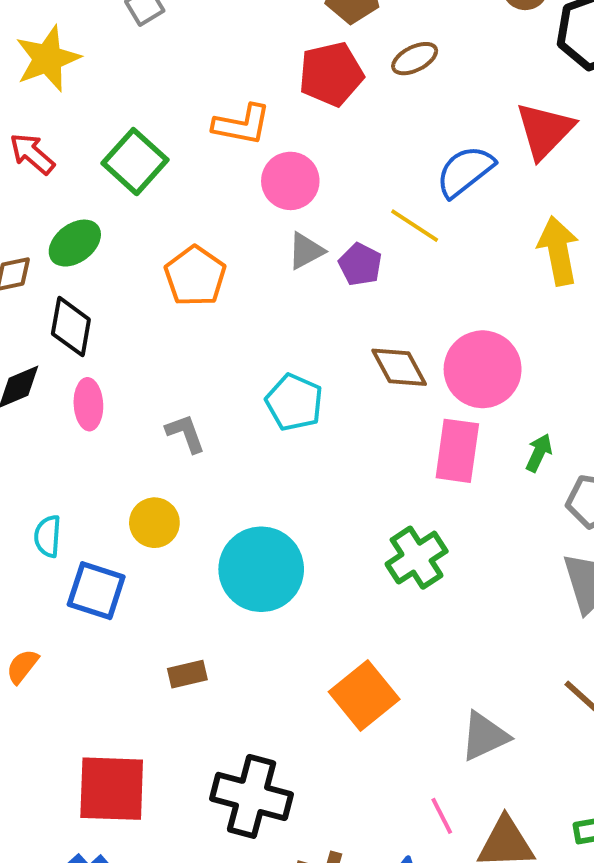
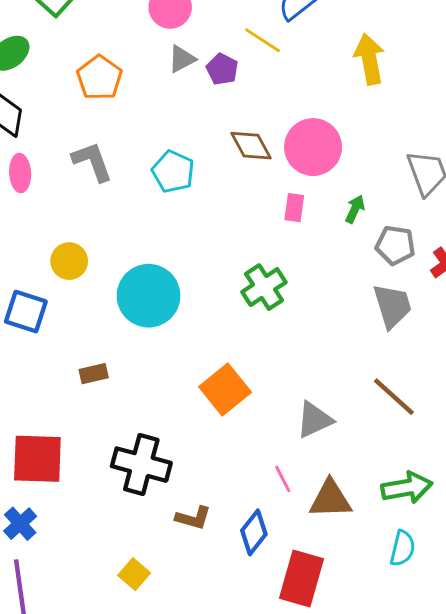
gray L-shape: (185, 433) -> (92, 161), moved, size x1.4
pink rectangle: (457, 451) -> (294, 208), size x0.6

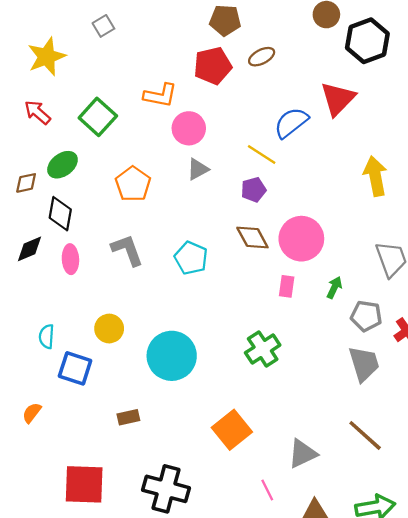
yellow arrow: (369, 59) -> (375, 176), moved
purple pentagon: (222, 69) -> (254, 190), moved, turned 30
pink line: (283, 479) -> (267, 490), moved

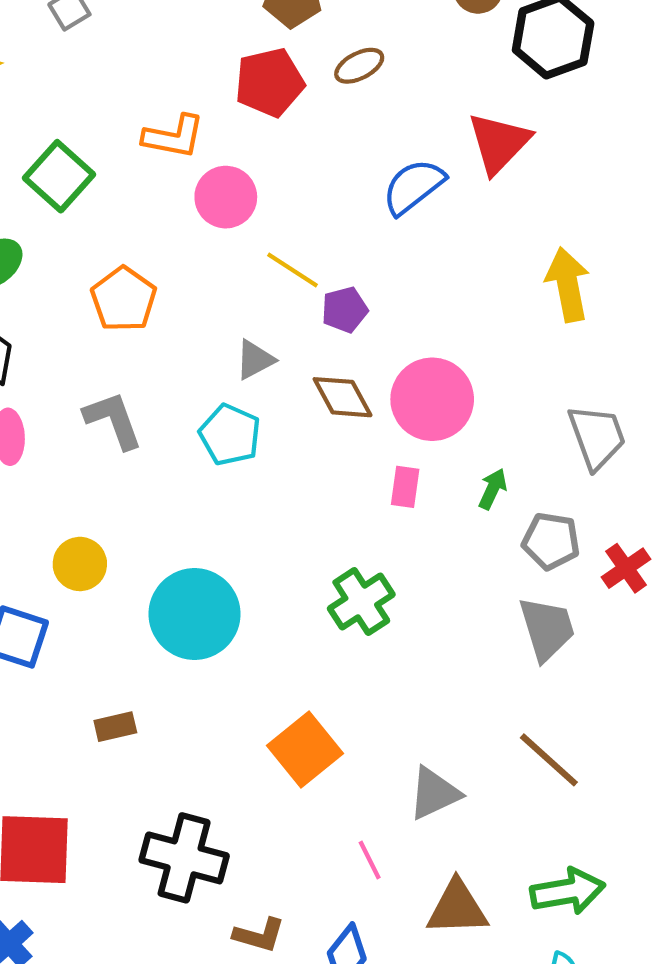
yellow line: (262, 154) -> (292, 270), moved
gray triangle: (198, 169) -> (255, 360), moved

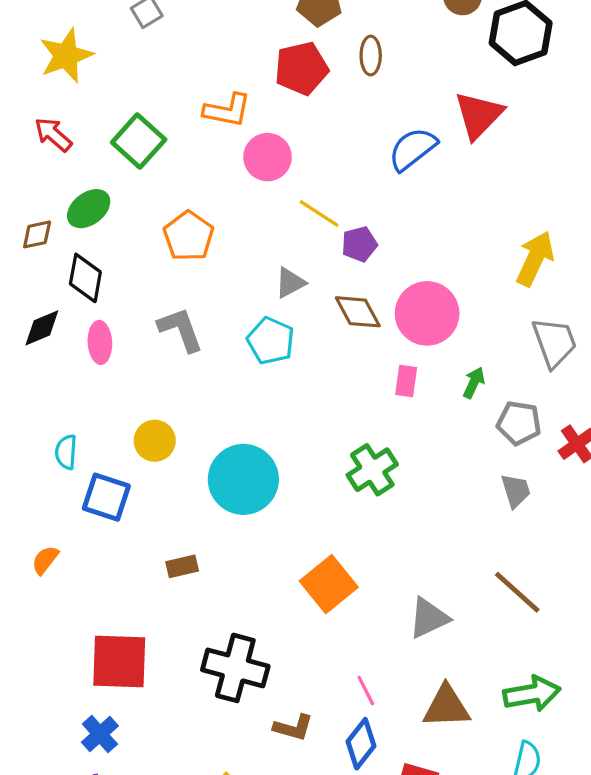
brown ellipse: (359, 66) -> (371, 56), turned -63
yellow arrow: (568, 285) -> (535, 259), moved, turned 36
gray trapezoid: (547, 629) -> (516, 491), size x0.7
pink line: (370, 860) -> (366, 691), moved

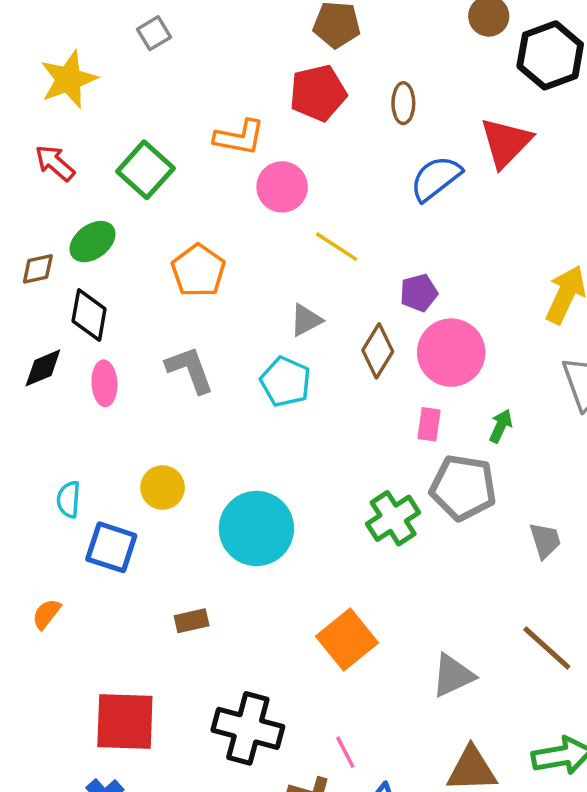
brown ellipse: (371, 56) -> (403, 103), moved
purple pentagon: (359, 244) -> (419, 293), moved
brown diamond: (358, 312) -> (378, 351), turned 60
gray pentagon: (519, 423) -> (463, 487), moved, size x1.4
pink line: (366, 691) -> (345, 752), moved

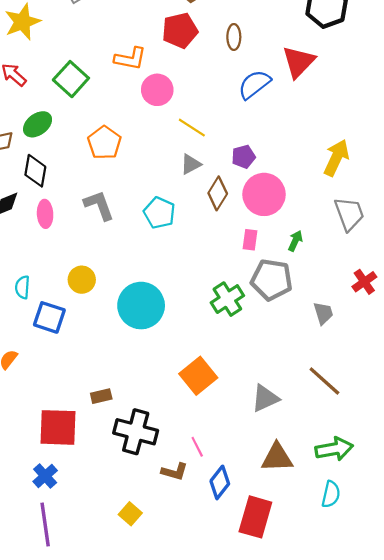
gray triangle: (306, 320) -> (191, 164), moved
brown rectangle: (192, 621) -> (101, 396), moved

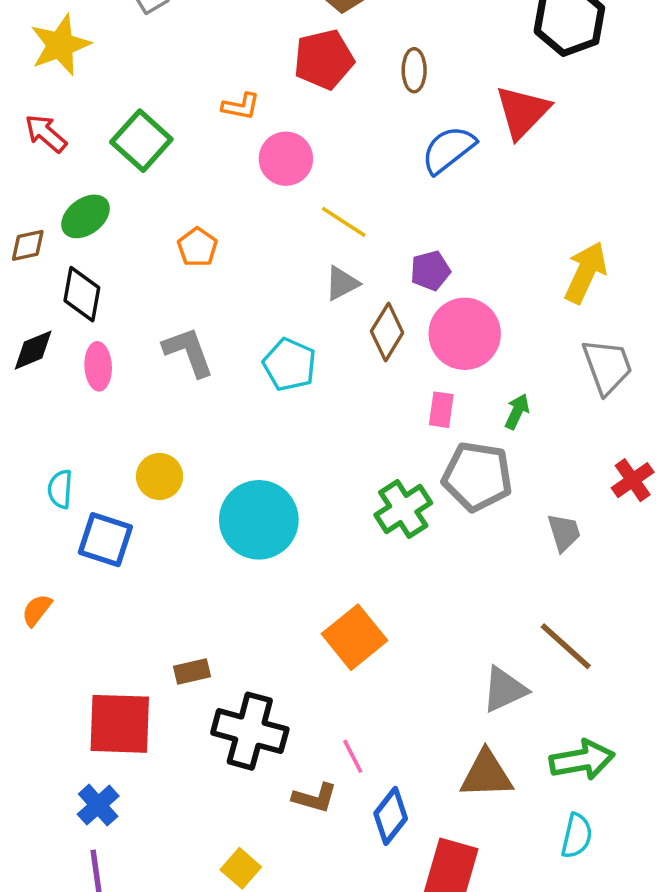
orange L-shape: (130, 59) -> (241, 106), size x0.7
orange pentagon: (104, 143) -> (197, 247), size x0.7
gray triangle: (265, 398) -> (504, 690), moved

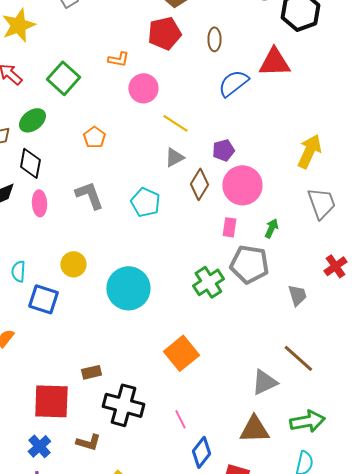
red triangle: (522, 112) -> (274, 62), turned 44
brown L-shape: (315, 798) -> (88, 442), moved

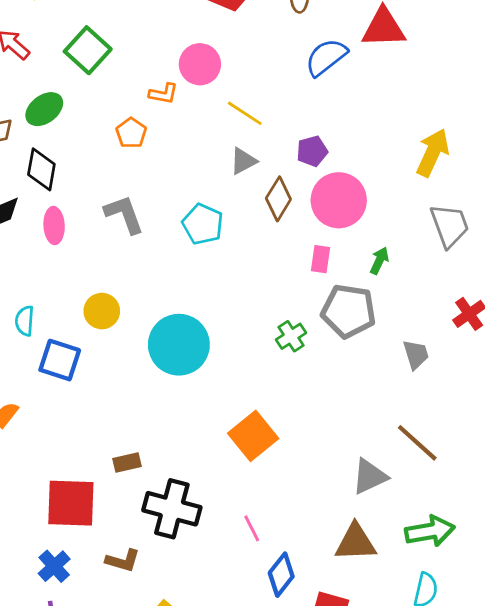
orange L-shape: (118, 59) -> (163, 94), moved
green cross: (208, 282) -> (291, 336), size x0.7

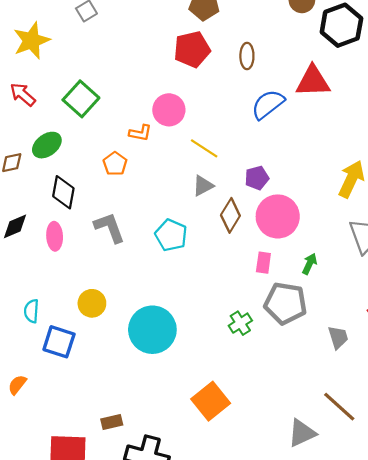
black diamond: (41, 169) -> (63, 192), moved

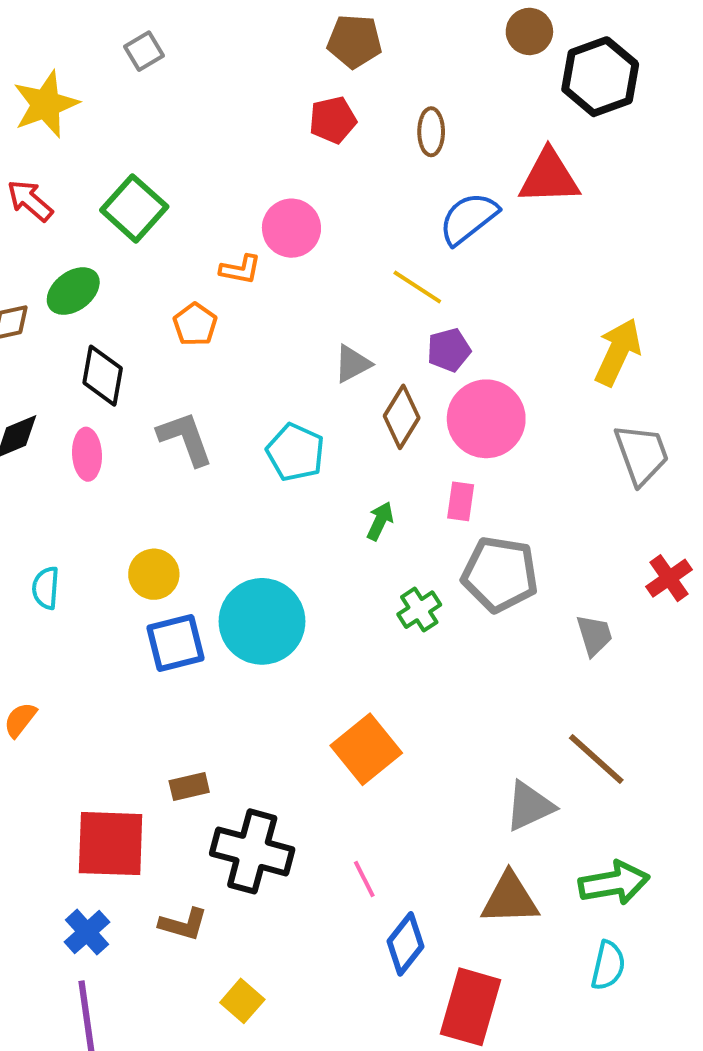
red pentagon: (192, 49) -> (333, 120), size x0.7
yellow line: (204, 148) -> (417, 287), moved
green arrow: (310, 264) -> (380, 521), moved
blue square: (59, 342) -> (175, 643), moved, turned -32

